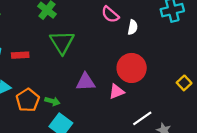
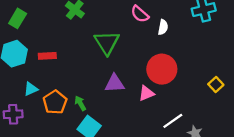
green triangle: (62, 42) -> (107, 43), moved
green arrow: (52, 101) -> (80, 103), turned -136

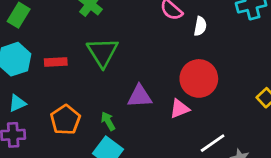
green triangle: (107, 43) -> (103, 52), moved
cyan triangle: (31, 89) -> (17, 103), moved
green arrow: (80, 103) -> (108, 121), moved

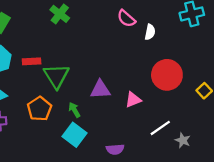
green triangle: (103, 52) -> (56, 76), moved
red circle: (199, 78) -> (167, 75), moved

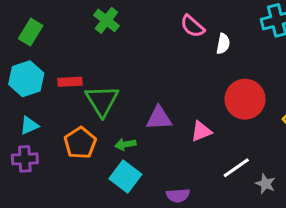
green arrow: (74, 110) -> (125, 144), turned -70

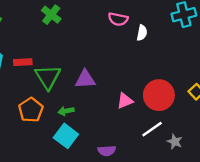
pink semicircle: (192, 26) -> (118, 19), turned -30
red circle: (245, 99) -> (159, 95), moved
purple triangle: (159, 118) -> (85, 79), moved

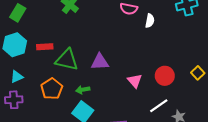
green triangle: (48, 77) -> (67, 60), turned -45
red circle: (159, 95) -> (165, 76), size x0.7
pink triangle: (125, 101) -> (135, 81), turned -49

